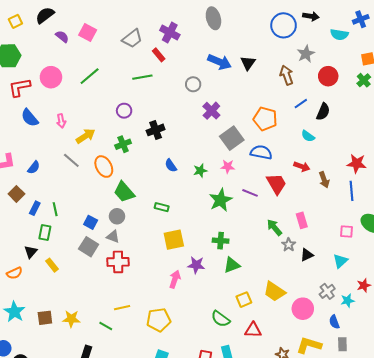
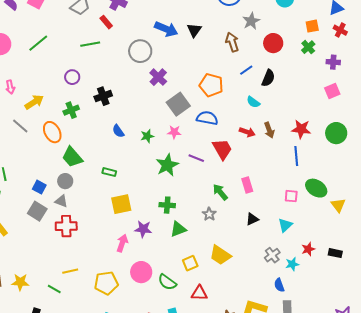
gray circle: (193, 84) -> (140, 51), size x1.5
brown arrow: (324, 180) -> (269, 130), moved
gray star: (289, 245) -> (209, 214), moved
pink circle: (303, 309) -> (141, 272), moved

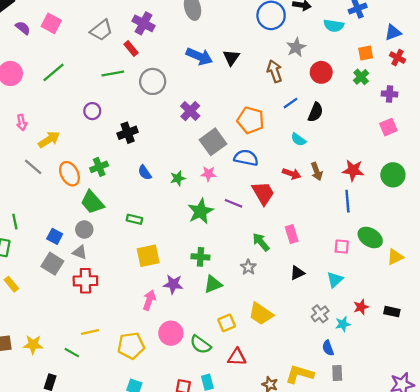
gray circle: (140, 51) -> (153, 81), moved
green cross: (71, 110) -> (99, 167), moved
yellow triangle: (338, 205) -> (395, 257), turned 42

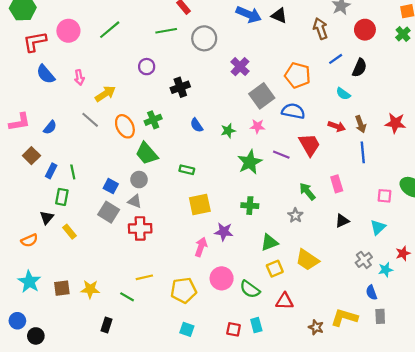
black triangle: (231, 58) -> (279, 16), turned -42
blue line: (347, 201) -> (363, 152), moved
green triangle: (213, 284) -> (269, 243), moved

